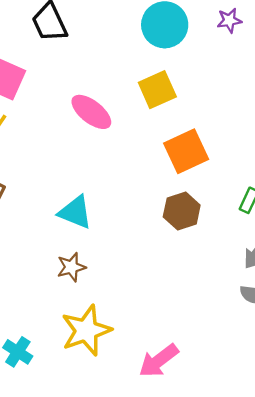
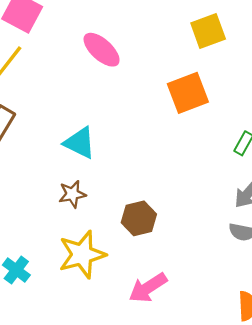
yellow square: (157, 90) -> (208, 31), moved
brown hexagon: (182, 211) -> (139, 218), moved

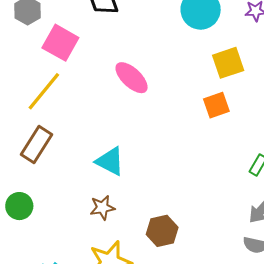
orange square: (188, 93) -> (216, 105), moved, size x0.7

